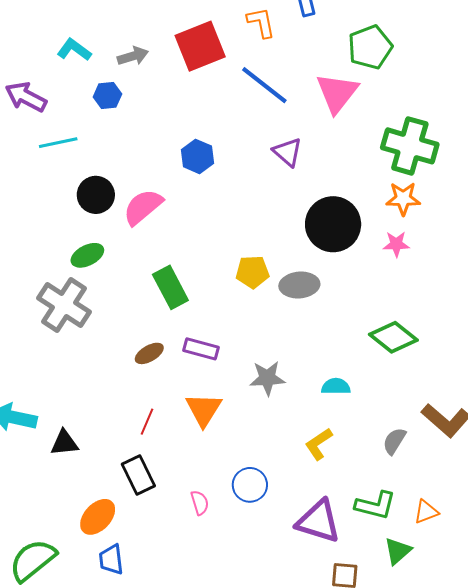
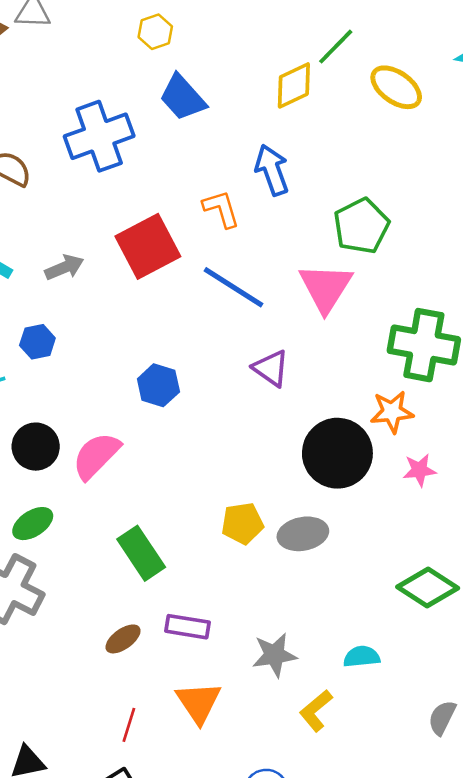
blue hexagon: (107, 96) -> (37, 342), moved
orange star: (403, 199) -> (392, 412), moved
yellow L-shape: (319, 444) -> (316, 711), moved

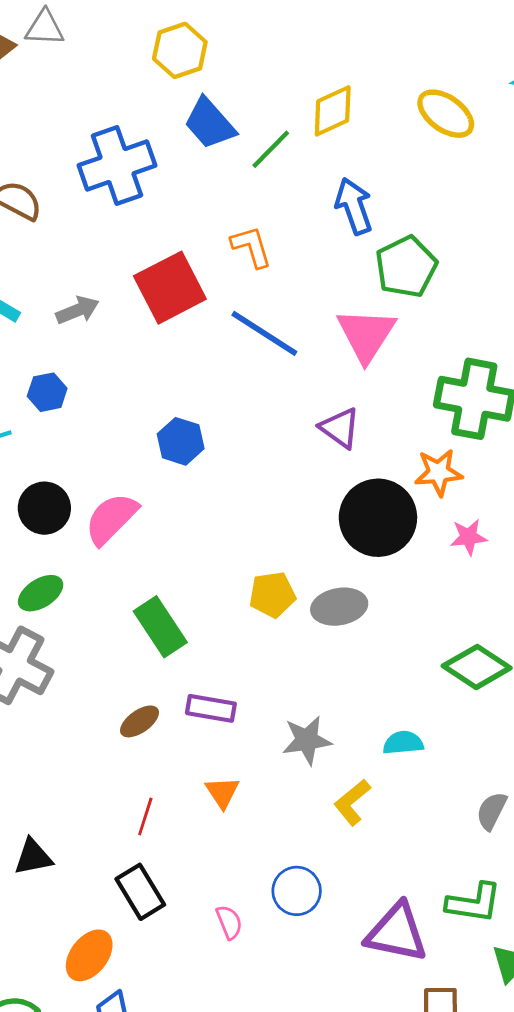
yellow hexagon: (155, 32) -> (180, 50), size x1.4
green line: (336, 47) -> (271, 149), moved
blue arrow: (272, 170) -> (354, 206), moved
purple triangle: (271, 368) -> (340, 428), moved
orange triangle: (198, 702) -> (222, 792), size x0.7

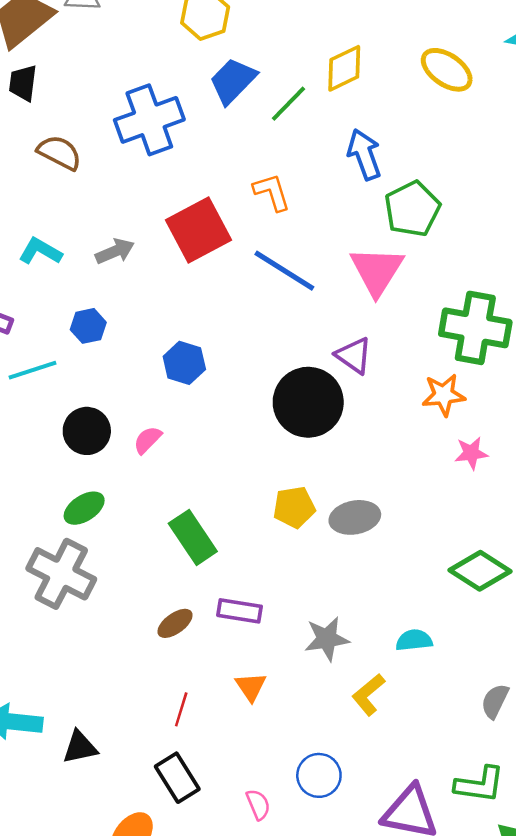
blue trapezoid: (210, 123) -> (233, 81), turned 86
blue hexagon: (181, 441) -> (184, 363), moved
black circle: (378, 518) -> (308, 402), moved
pink semicircle: (111, 519) -> (147, 440), size x0.6

